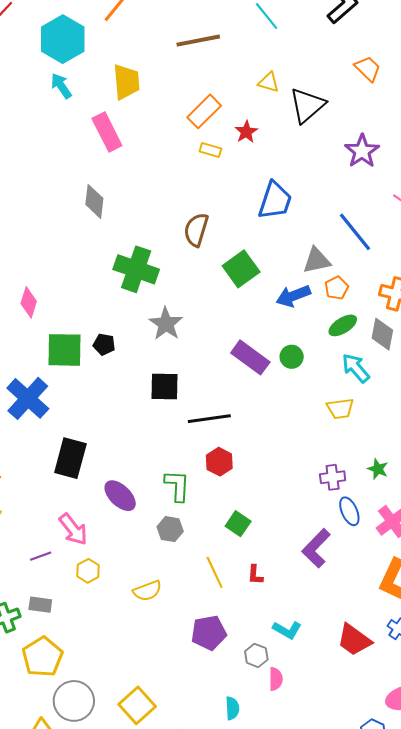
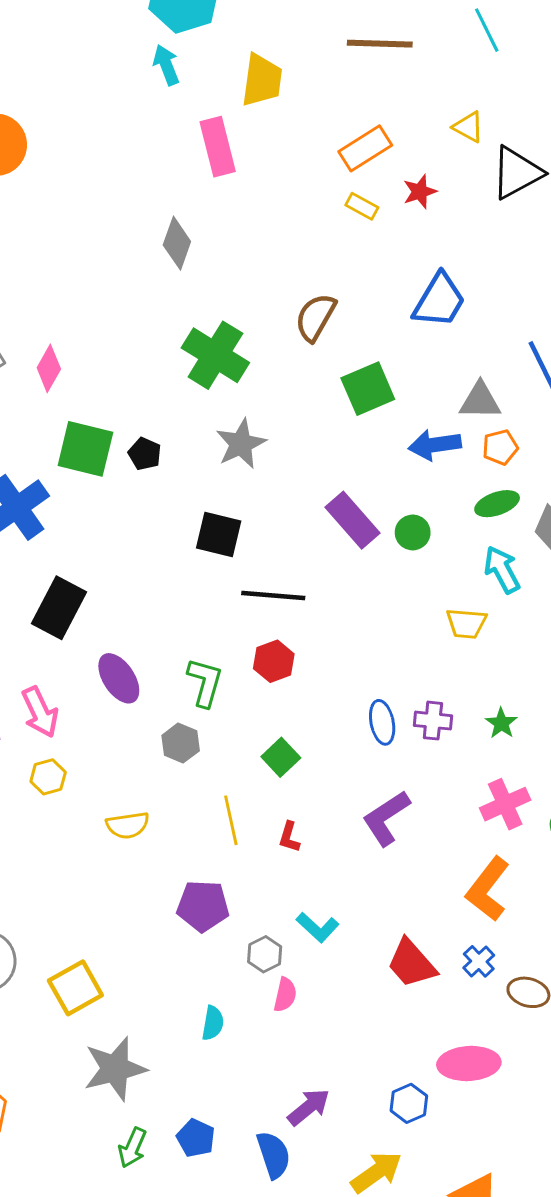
blue ellipse: (349, 511) -> (382, 722), moved

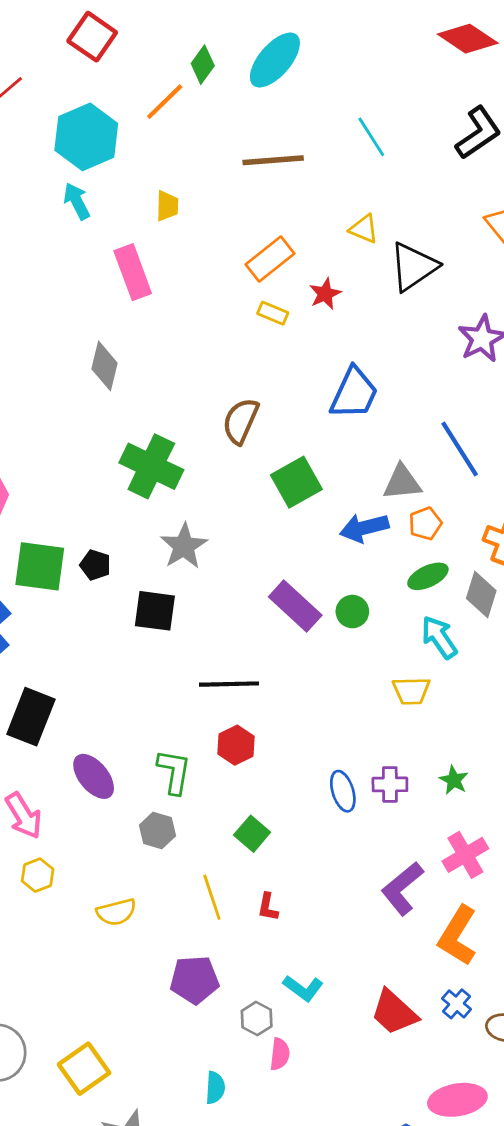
yellow trapezoid: (262, 80) -> (167, 206), size x0.6
black square: (219, 534) -> (155, 611), moved
purple L-shape: (386, 818) -> (402, 888), moved

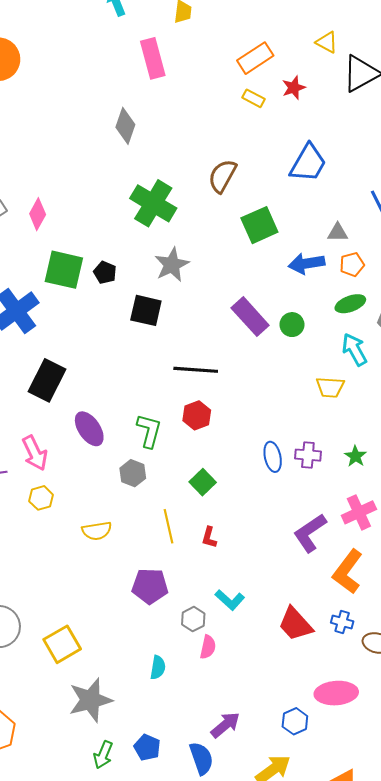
gray triangle: (402, 482) -> (338, 232), size x0.7
blue cross: (456, 1004) -> (342, 622), turned -30

